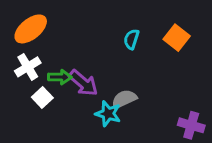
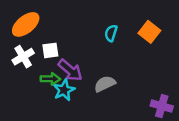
green arrow: (60, 77) -> (50, 79), moved
white square: (42, 98) -> (50, 50), moved, turned 35
cyan star: (108, 114) -> (64, 90), moved, turned 30

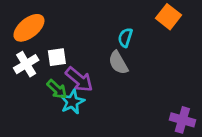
orange square: (149, 32) -> (169, 17), moved
green arrow: (50, 79) -> (57, 89), turned 42
gray semicircle: (105, 84) -> (118, 63), moved, turned -95

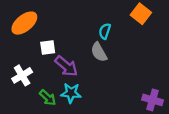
white cross: (26, 64) -> (22, 75), moved
green arrow: (57, 89) -> (48, 98), moved
cyan star: (72, 102) -> (71, 93), moved, turned 30

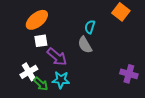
orange ellipse: (24, 23) -> (37, 20), moved
white cross: (22, 75) -> (29, 72), moved
purple cross: (153, 100) -> (129, 74), moved

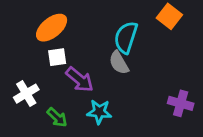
cyan semicircle: (90, 27) -> (126, 37), size x1.6
white cross: (29, 72) -> (26, 94), moved
cyan star: (61, 80) -> (99, 112), moved

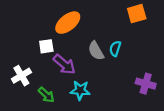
orange square: (169, 16) -> (137, 14), turned 36
orange ellipse: (52, 28) -> (68, 23), moved
cyan semicircle: (126, 37) -> (115, 49), moved, size x0.6

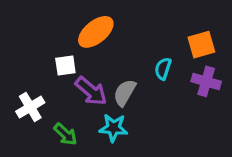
orange square: (137, 14) -> (201, 45), moved
gray semicircle: (96, 51) -> (125, 93), moved, turned 60
purple cross: (146, 84) -> (206, 81), moved

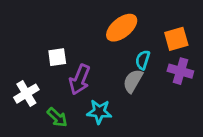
orange ellipse: (96, 32) -> (122, 28), moved
purple arrow: (91, 91) -> (80, 79), turned 72
gray semicircle: (125, 93) -> (133, 81), moved

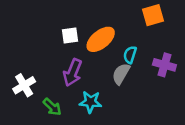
orange ellipse: (122, 28) -> (101, 39), moved
orange square: (176, 39) -> (153, 15), moved
white square: (57, 57) -> (70, 36), moved

